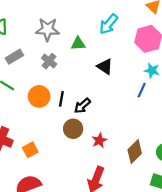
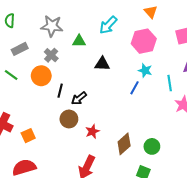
black triangle: (105, 67) -> (102, 64), turned -35
orange circle: (39, 96) -> (41, 76), moved

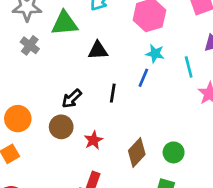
green triangle: (79, 41) -> (65, 23), size x1.5
orange circle: (41, 76) -> (18, 119), moved
black line: (60, 91) -> (113, 93), moved

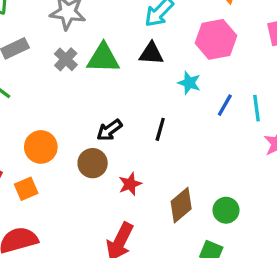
green triangle: (65, 23) -> (103, 58), moved
black triangle: (98, 50) -> (151, 53), moved
cyan star: (155, 54) -> (189, 83), moved
blue line: (143, 78) -> (225, 105), moved

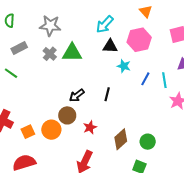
black triangle: (151, 53) -> (110, 46), moved
orange circle: (41, 147) -> (51, 130), moved

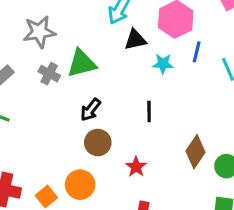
blue line: (145, 79) -> (197, 52), moved
black arrow: (77, 95) -> (91, 110), moved
brown circle: (67, 115) -> (98, 143), moved
brown diamond: (121, 139) -> (195, 152), moved

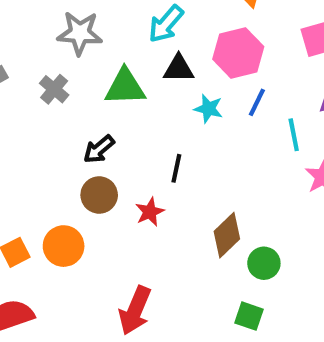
gray star: (39, 32) -> (80, 33), moved
green triangle: (82, 63) -> (125, 87), moved
red star: (136, 167) -> (150, 212), moved

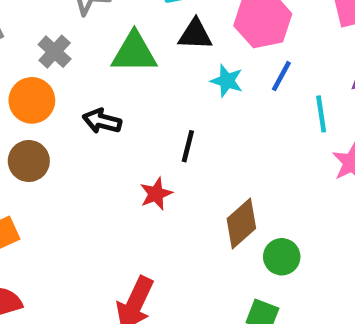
black arrow: (99, 149) -> (102, 121), turned 52
brown circle: (99, 195) -> (29, 161), moved
orange circle: (64, 246) -> (32, 100), moved

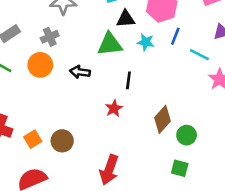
gray cross: (55, 52) -> (50, 37), turned 30
green triangle: (134, 52) -> (110, 44), moved
cyan line: (321, 114) -> (199, 55), turned -48
brown circle: (29, 161) -> (62, 141), moved

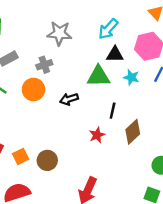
black arrow: (80, 72) -> (69, 99), turned -30
brown diamond: (162, 119) -> (133, 132), moved

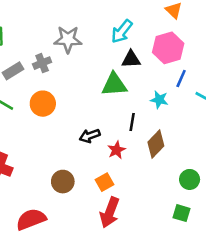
gray cross: (44, 65) -> (42, 63), moved
cyan star: (131, 77) -> (159, 100), moved
black arrow: (69, 99) -> (90, 136), moved
orange square: (21, 156) -> (105, 182), moved

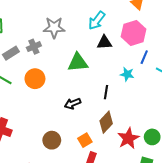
green triangle: (114, 85) -> (78, 62), moved
brown diamond: (156, 144) -> (106, 122), moved
red star: (116, 150) -> (128, 138), moved, size x1.5

